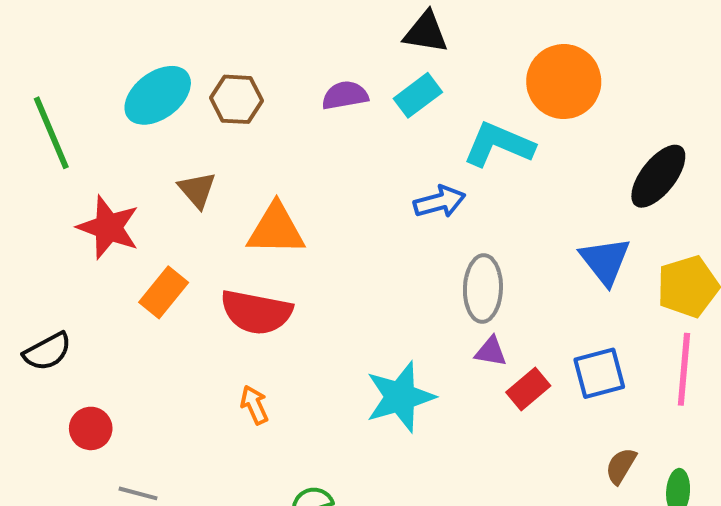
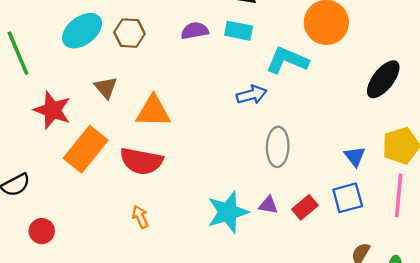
cyan rectangle: (418, 95) -> (239, 31), turned 48
blue triangle: (605, 261) -> (355, 156), moved, size x0.7
orange rectangle: (164, 292) -> (86, 149), size x1.5
purple triangle: (491, 352) -> (268, 205), moved

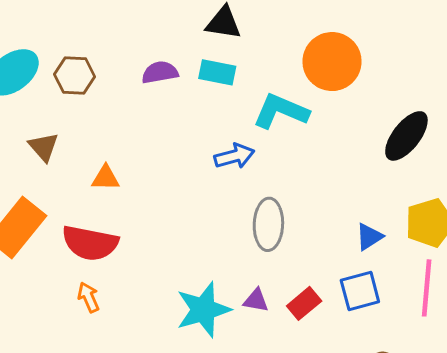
orange triangle: (153, 111) -> (106, 178), size x0.6
blue triangle: (355, 156) -> (369, 237), turned 35
orange arrow: (140, 217) -> (89, 297), moved

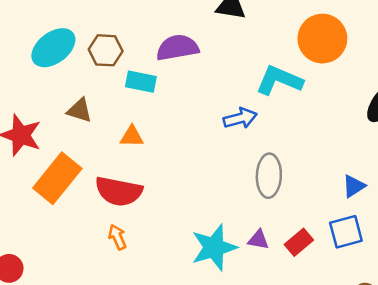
purple semicircle: (160, 72) -> (177, 48), size x1.4
cyan rectangle: (217, 72) -> (141, 82), moved
brown triangle: (44, 147) -> (80, 110), turned -32

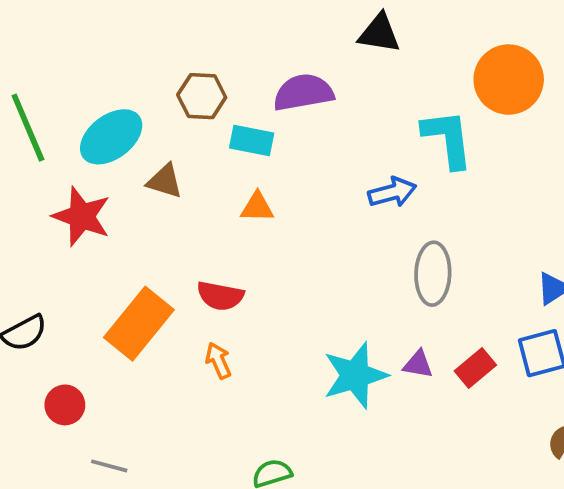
cyan ellipse: (53, 48) -> (111, 137), moved
cyan L-shape: (279, 80) -> (448, 139), turned 60
orange triangle: (132, 136) -> (257, 207), moved
orange rectangle: (57, 178) -> (139, 324), moved
red semicircle: (119, 191) -> (220, 296), size x0.7

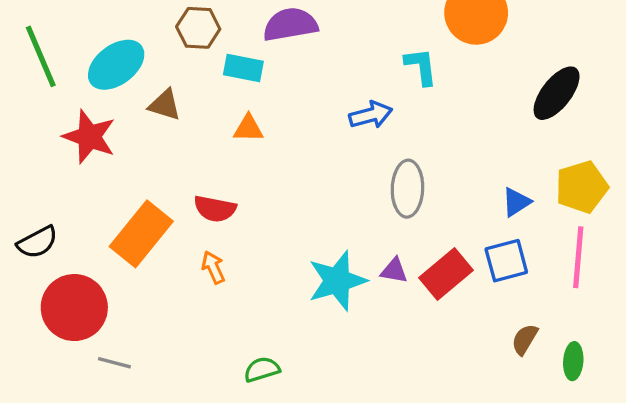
cyan L-shape: (448, 139) -> (421, 66), size x0.7
red rectangle: (475, 368) -> (446, 274), size x1.4
red circle: (65, 405) -> (74, 308), size x1.8

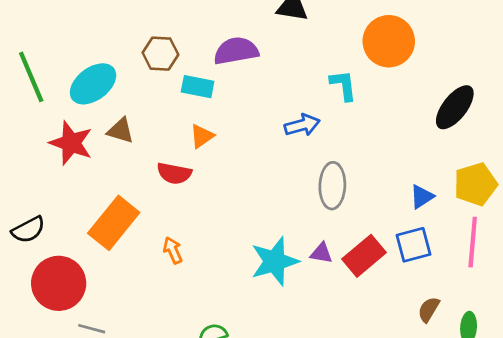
brown triangle: (165, 105) -> (121, 131), moved
orange triangle: (248, 128) -> (202, 136), turned -36
red semicircle: (215, 209) -> (174, 173), moved

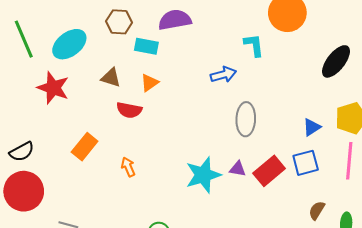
brown triangle: (121, 131) -> (111, 78), moved
orange rectangle: (114, 223) -> (85, 147), size x0.7
red circle: (59, 283) -> (24, 191), moved

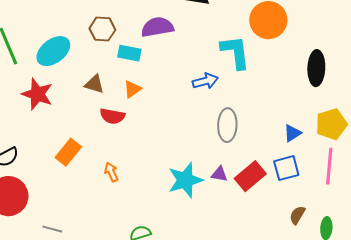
cyan L-shape: (254, 45) -> (235, 52), size x1.5
black ellipse: (336, 61) -> (316, 68), turned -36

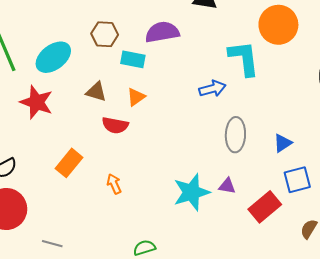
blue triangle: (292, 133) -> (283, 143), moved
red rectangle: (250, 176) -> (265, 207), moved

